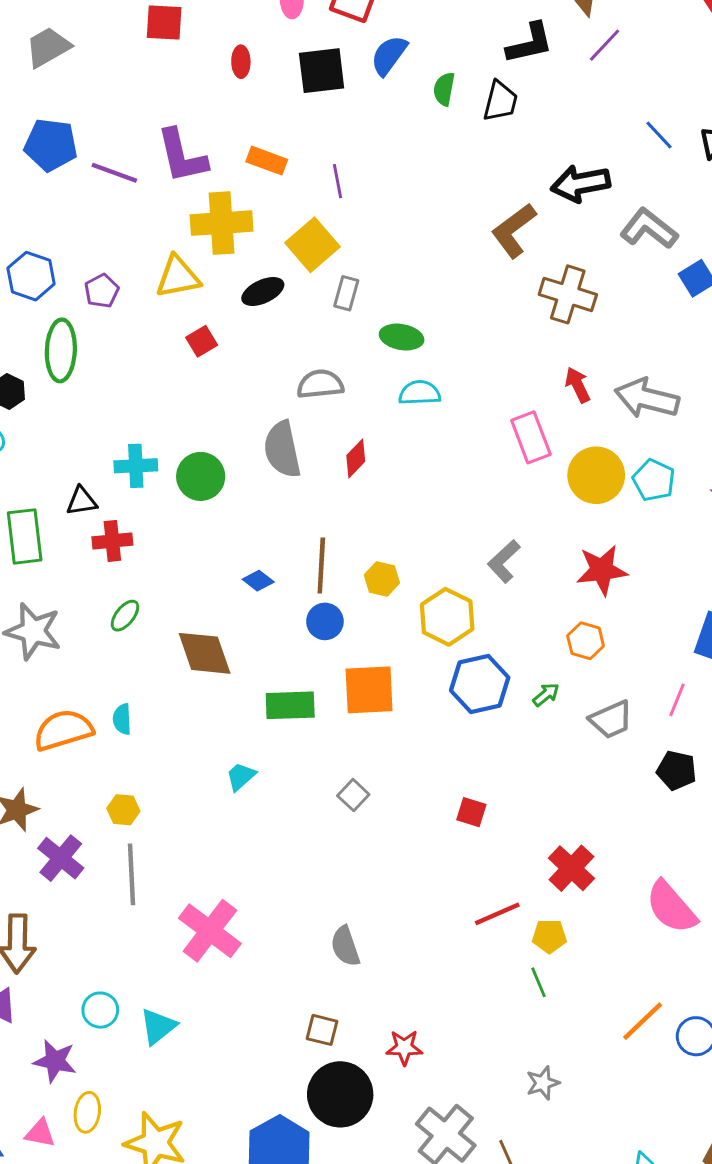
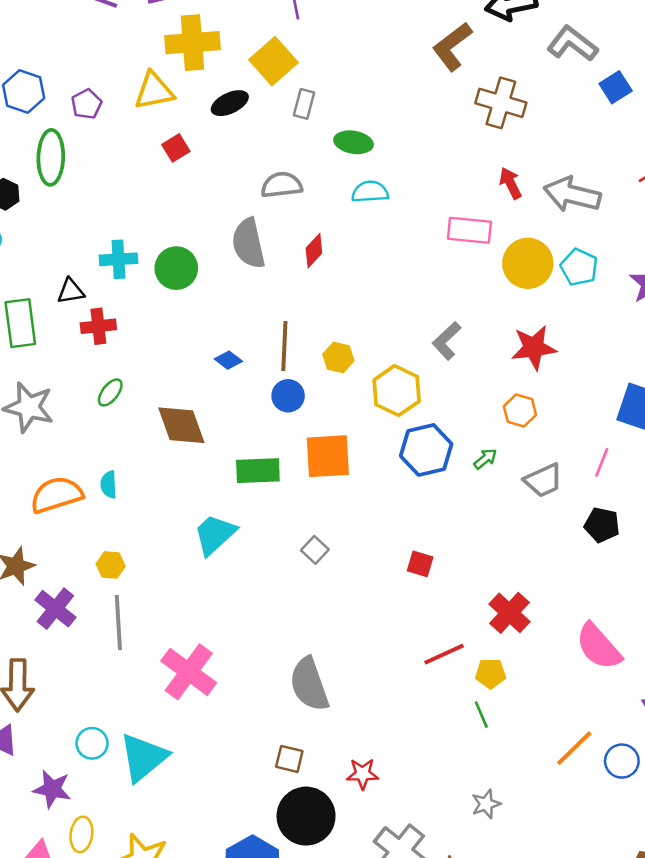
pink rectangle: (531, 437) -> (469, 230), turned -63
cyan trapezoid: (241, 776) -> (215, 534), size x1.6
gray semicircle: (345, 946) -> (309, 684), size x1.5
cyan triangle: (158, 1026) -> (143, 757), size x1.5

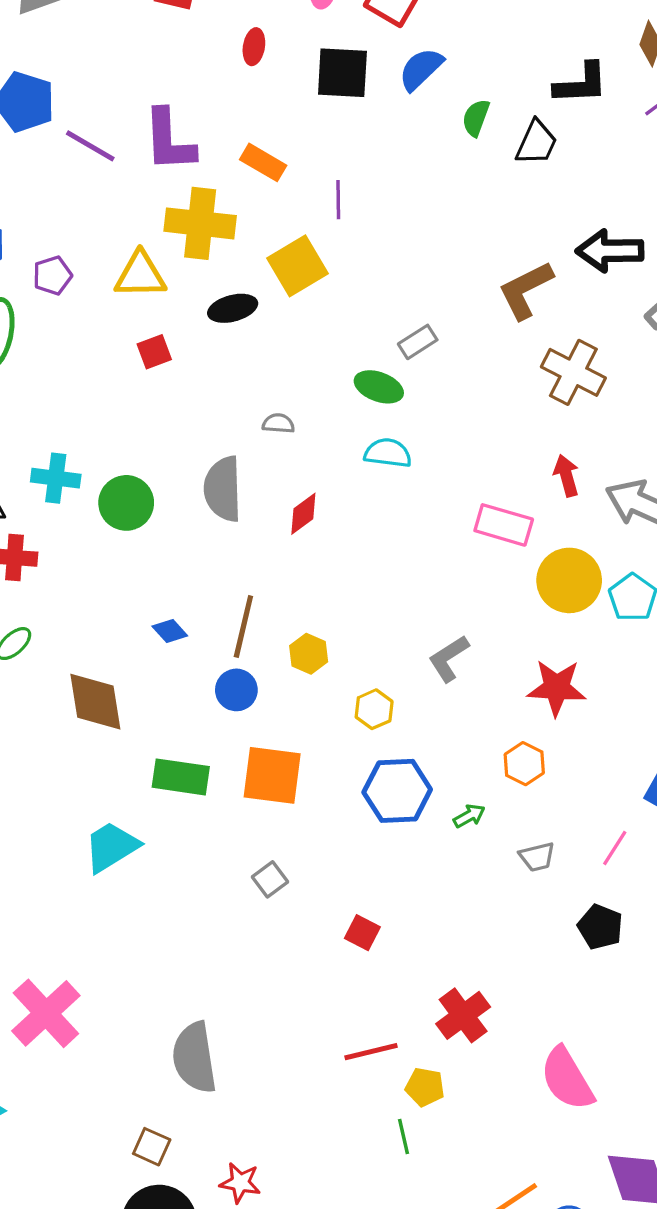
gray rectangle: (304, 104) -> (418, 342), moved, turned 32
gray semicircle: (282, 185) -> (278, 423), size x0.6
yellow hexagon: (397, 391) -> (374, 709), size x0.6
gray trapezoid: (543, 480) -> (537, 857), size x0.7
gray square: (315, 550) -> (270, 879), moved

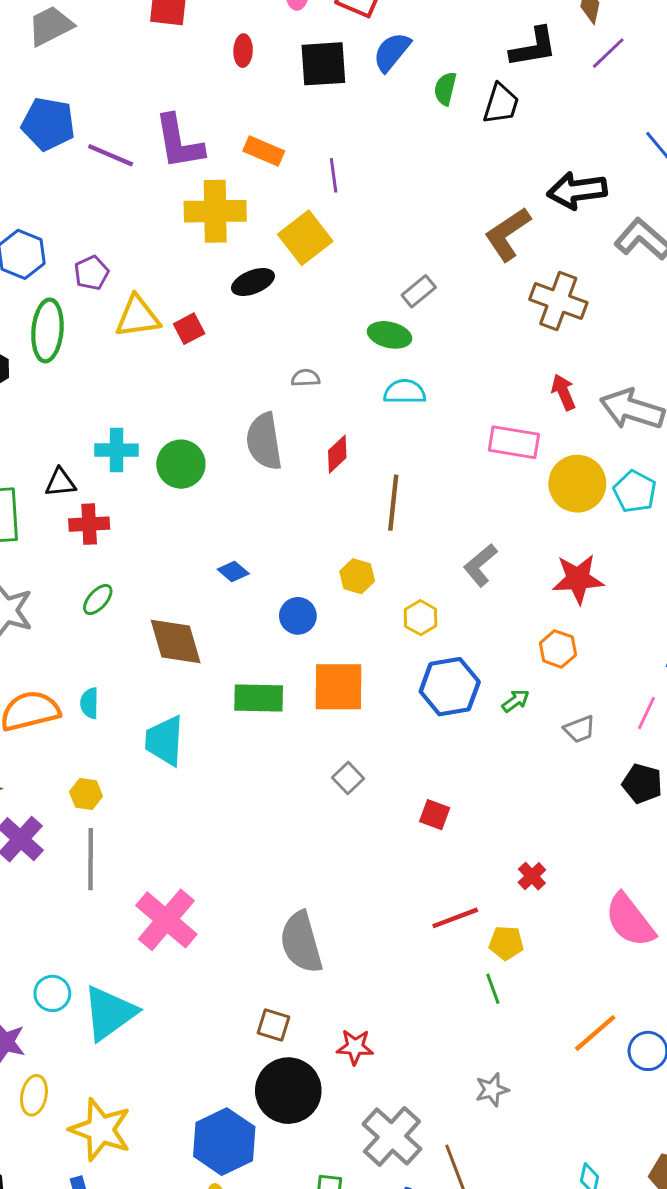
yellow triangle: (140, 275) -> (138, 317), moved
brown line: (243, 627) -> (393, 503), moved
cyan trapezoid: (111, 847) -> (165, 741), moved, turned -48
red cross: (463, 1015) -> (532, 876), size x0.6

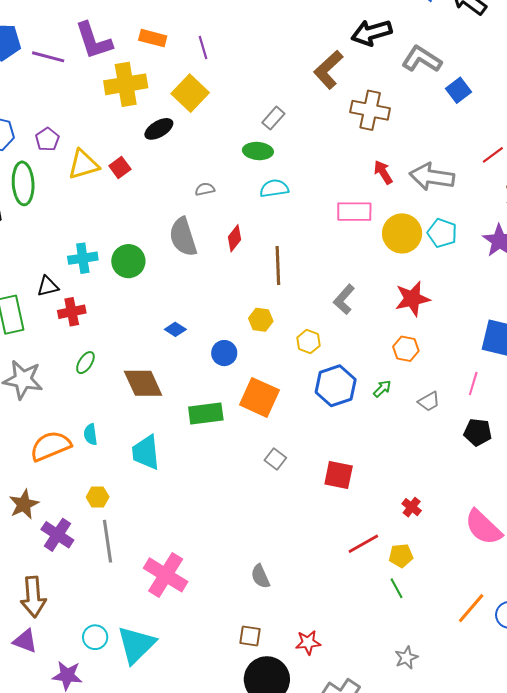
orange square: (338, 687) -> (259, 397), turned 33
red square: (435, 815) -> (339, 475), size x1.4
gray semicircle: (301, 942) -> (260, 576), size x0.6

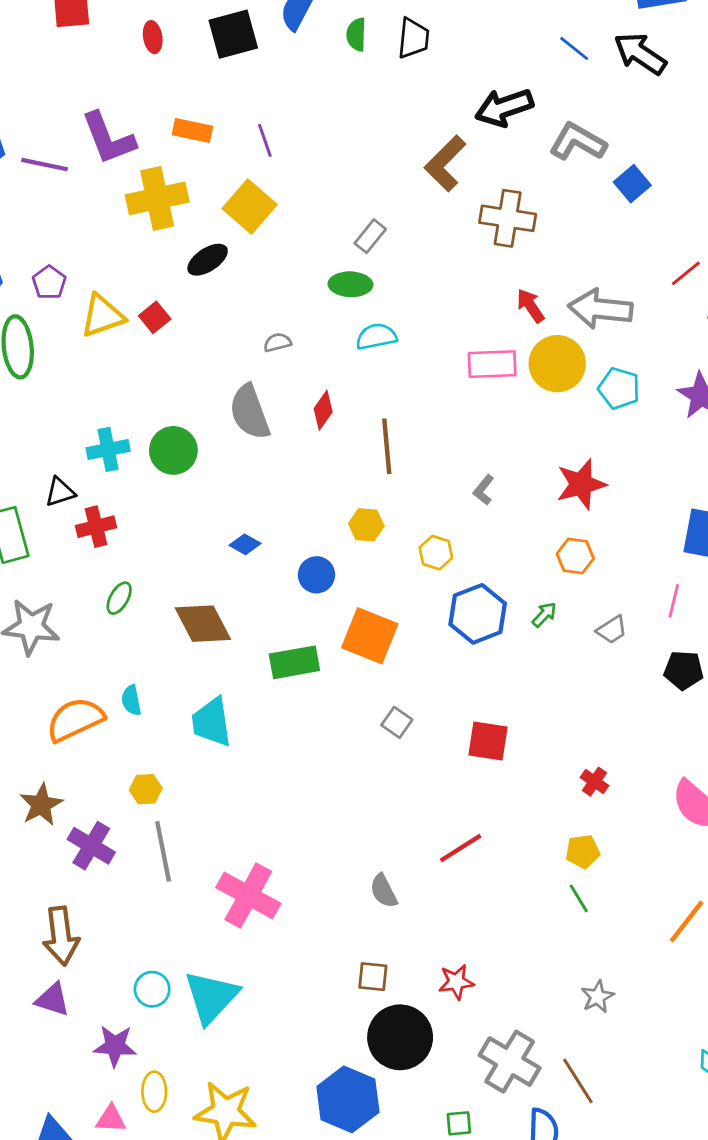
yellow circle: (402, 233) -> (557, 364), moved
gray L-shape: (344, 299) -> (484, 490), size x0.7
red line: (363, 544) -> (461, 848), moved

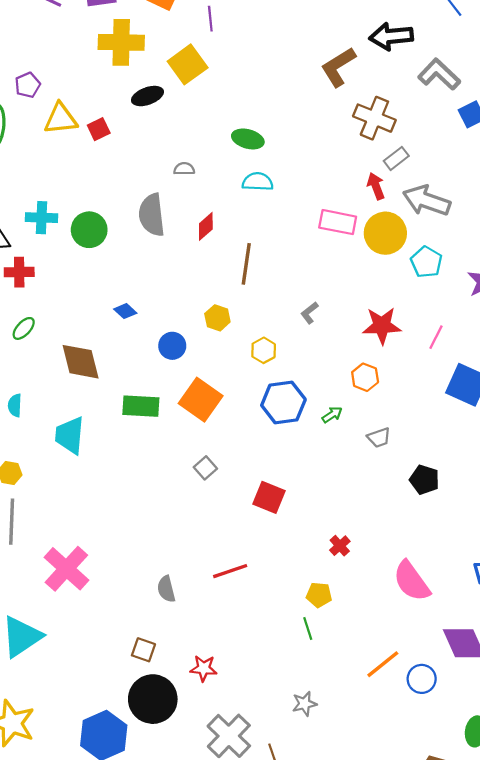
gray rectangle: (370, 236) -> (396, 158), moved
pink line: (674, 601) -> (436, 337), moved

